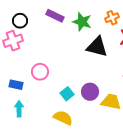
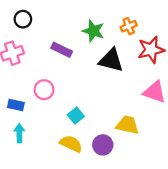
purple rectangle: (55, 16) -> (62, 50), moved
black circle: (20, 21) -> (23, 19), moved
purple circle: (90, 92) -> (103, 145), moved

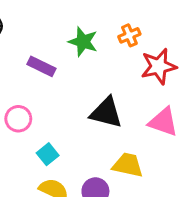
black triangle: (111, 60) -> (106, 113), moved
cyan square: (76, 116) -> (48, 154), moved

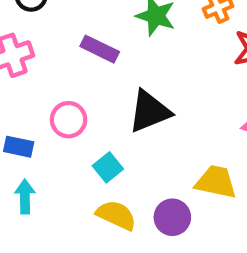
black triangle: (106, 113) -> (149, 111), moved, turned -36

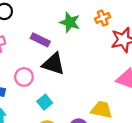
black triangle: (149, 111) -> (53, 64), moved, turned 40

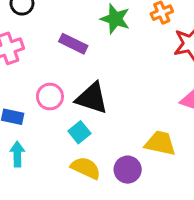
black triangle: (53, 64) -> (92, 98), moved

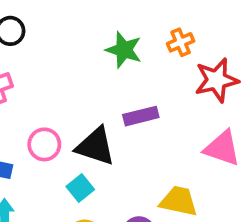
purple rectangle: (73, 44) -> (141, 116), moved, turned -40

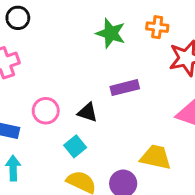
orange cross: (181, 42) -> (157, 27), turned 30
black triangle: (95, 146) -> (88, 112), size x0.6

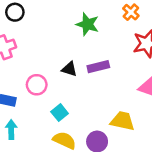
orange cross: (157, 27) -> (131, 12), moved, turned 35
black triangle: (88, 112) -> (69, 69), moved

